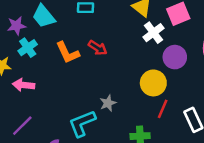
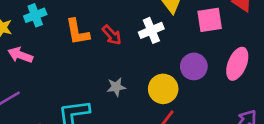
white cross: (153, 33) -> (151, 30), moved
gray star: (108, 103) -> (116, 87), moved

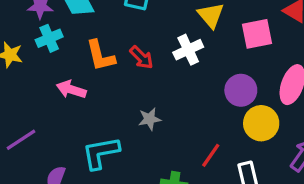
pink arrow: (20, 55) -> (71, 89), moved
yellow circle: (163, 89) -> (261, 123), moved

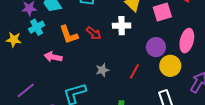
white cross: (188, 50) -> (122, 26), turned 30
red line: (211, 155) -> (134, 71), moved

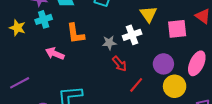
white cross: (122, 26) -> (132, 35), turned -30
red arrow: (94, 33) -> (120, 64), moved
gray star: (102, 70) -> (109, 43), moved

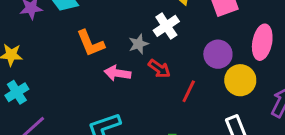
cyan cross: (44, 19) -> (17, 92), moved
pink arrow: (55, 54) -> (117, 73), moved

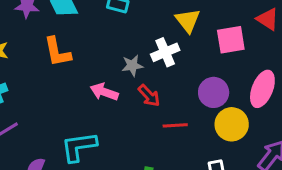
orange L-shape: (90, 43) -> (57, 52), moved
red line: (189, 91) -> (175, 125), turned 50

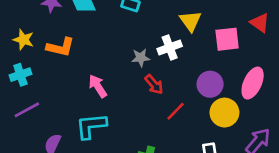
orange L-shape: (57, 52) -> (60, 47), moved, turned -68
pink arrow: (104, 92) -> (98, 86), moved, turned 35
red line: (175, 125) -> (176, 111), turned -45

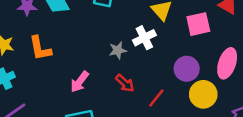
orange L-shape: (60, 47) -> (40, 48), turned 72
red arrow: (154, 84) -> (125, 83), moved
pink arrow: (98, 86) -> (80, 82), turned -105

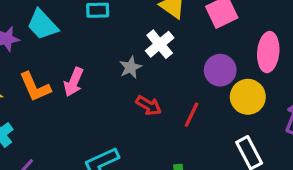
pink arrow: (80, 82) -> (74, 82), moved

